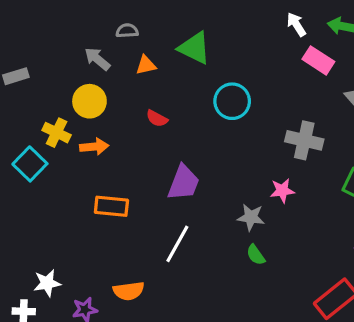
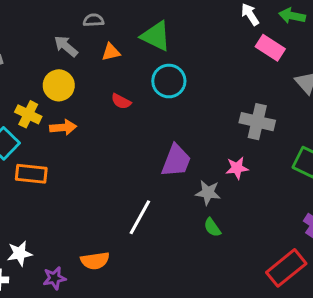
cyan circle: (232, 101) -> (169, 81), moved
purple trapezoid: (184, 183) -> (176, 161), moved
orange rectangle: (111, 206) -> (31, 174), moved

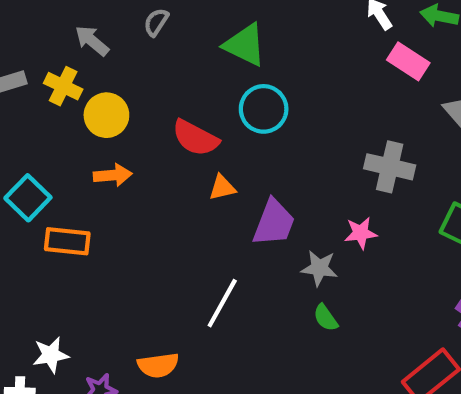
gray semicircle: (94, 20) -> (156, 22), turned -54
gray arrow: (66, 46) -> (92, 41), moved
orange triangle: (111, 52) -> (222, 187), moved
red semicircle: (121, 101) -> (195, 138), size x1.6
yellow cross: (28, 114) -> (63, 86), moved

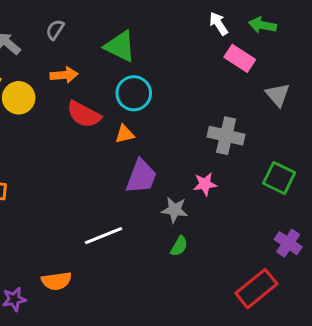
orange arrow: (113, 175) -> (64, 75), moved
orange triangle: (222, 187) -> (125, 134), moved
white line: (222, 303) -> (103, 236), turned 39
green semicircle: (326, 318) -> (179, 246), turned -115

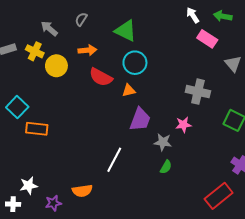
white line: (103, 236) -> (114, 160), turned -40

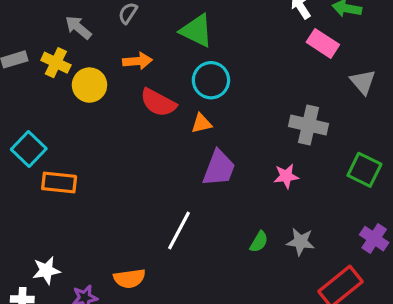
gray star: (163, 142) -> (301, 242), moved

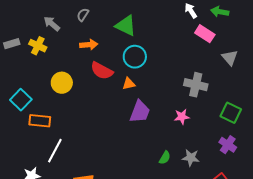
yellow circle: (89, 85) -> (62, 83), moved
white line: (179, 231) -> (55, 151), moved
purple cross: (374, 239) -> (228, 145), moved

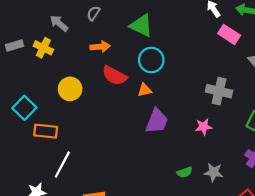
green semicircle: (165, 158) -> (185, 172), turned 40

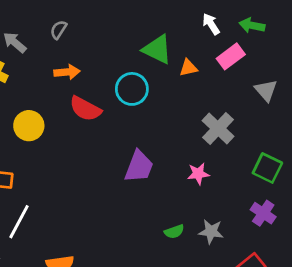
green triangle: (141, 26) -> (157, 49), moved
pink rectangle: (229, 34) -> (231, 56), turned -70
orange triangle: (145, 90) -> (188, 68), moved
gray cross: (219, 91) -> (218, 128), turned 30

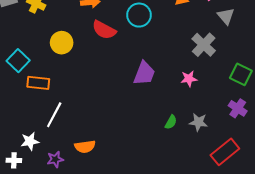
gray triangle: (266, 90) -> (226, 16), moved
green semicircle: (174, 232) -> (171, 122), turned -40

